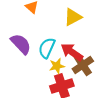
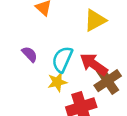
purple semicircle: (21, 44) -> (30, 54), size x0.6
yellow star: (57, 66) -> (57, 82), moved

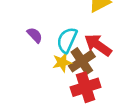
brown cross: (108, 81) -> (82, 61), moved

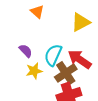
yellow star: (62, 62) -> (34, 71), moved

